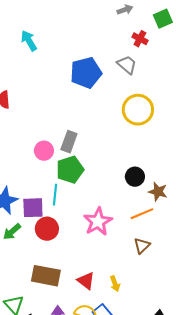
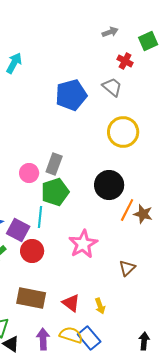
cyan arrow: (29, 41) -> (14, 63), turned 60
black circle: (135, 177) -> (109, 185), moved, size x1.5
purple square: (33, 208) -> (18, 230), turned 30
orange line: (142, 214) -> (127, 210), moved, turned -40

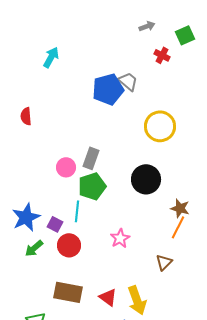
gray trapezoid: (112, 87) -> (128, 81), moved
orange line: (127, 210) -> (178, 227), moved
purple square: (18, 230) -> (55, 224), size x0.7
pink star: (83, 244) -> (120, 238), size x0.7
yellow arrow: (100, 306) -> (137, 300), size x1.8

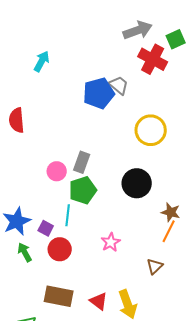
gray arrow: (147, 26) -> (138, 30), size x1.8
red cross: (162, 55) -> (153, 59), size x1.8
red semicircle: (26, 116) -> (17, 120), size x1.4
green arrow: (34, 248) -> (25, 252), turned 102

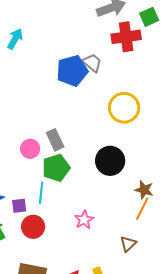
red cross: (153, 59) -> (126, 37), turned -36
gray rectangle: (82, 162) -> (55, 140), turned -45
purple square: (46, 228) -> (19, 206), turned -35

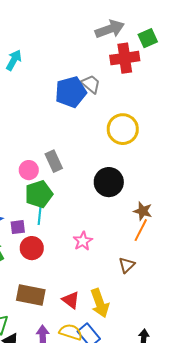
green pentagon: (56, 168) -> (39, 194), moved

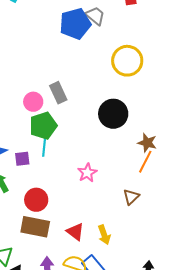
red circle: (32, 248) -> (36, 200), moved
yellow arrow: (100, 303) -> (104, 235), size x0.7

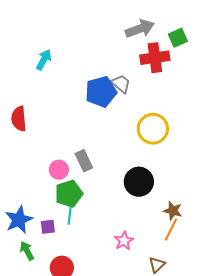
pink star: (87, 173) -> (124, 241), moved

